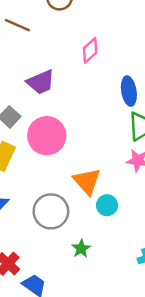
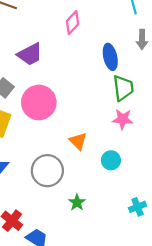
orange triangle: (87, 181) -> (78, 141), size x0.7
cyan circle: (107, 205) -> (111, 160), moved

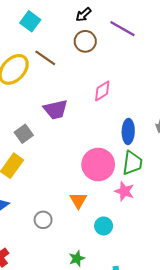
pink circle: (39, 102) -> (98, 165), moved
gray circle: (47, 171) -> (43, 220), size x0.6
green star: (77, 202) -> (77, 259), moved

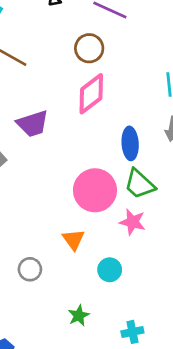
brown circle: (85, 41) -> (89, 48), moved
pink diamond: (102, 91) -> (91, 94), size x1.4
green trapezoid: (132, 163) -> (139, 184), turned 130

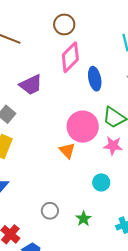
blue ellipse: (130, 143) -> (95, 79), moved
orange triangle: (73, 240) -> (67, 151), moved
gray circle: (30, 269) -> (50, 211), moved

